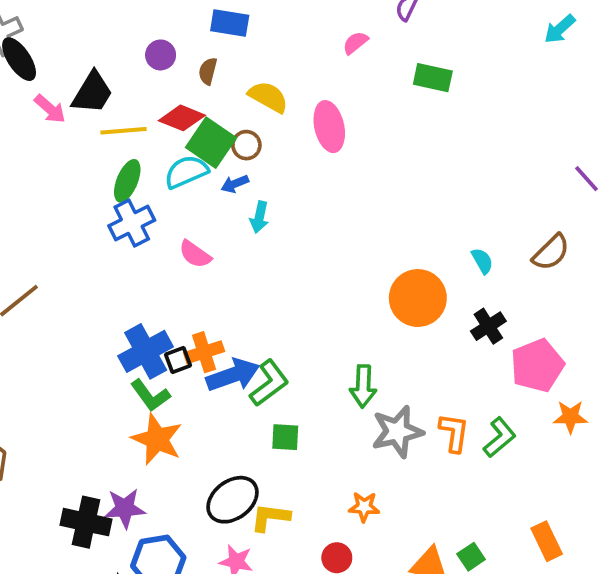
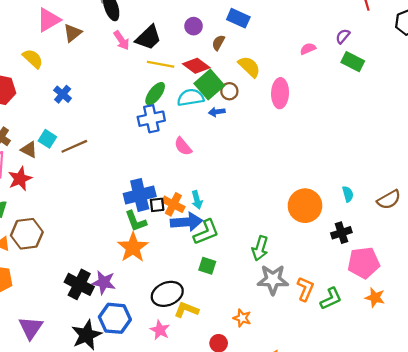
green rectangle: (433, 78) -> (353, 62), moved
cyan arrow: (259, 217) -> (197, 200), moved, turned -42
orange cross: (204, 352) -> (173, 204), turned 30

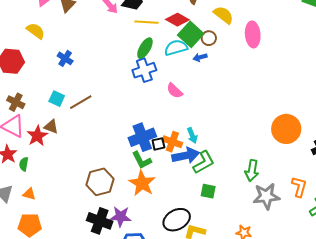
brown triangle: (29, 150) -> (51, 127), moved
brown hexagon: (27, 234) -> (100, 182), moved
orange L-shape: (305, 289) -> (299, 187), moved

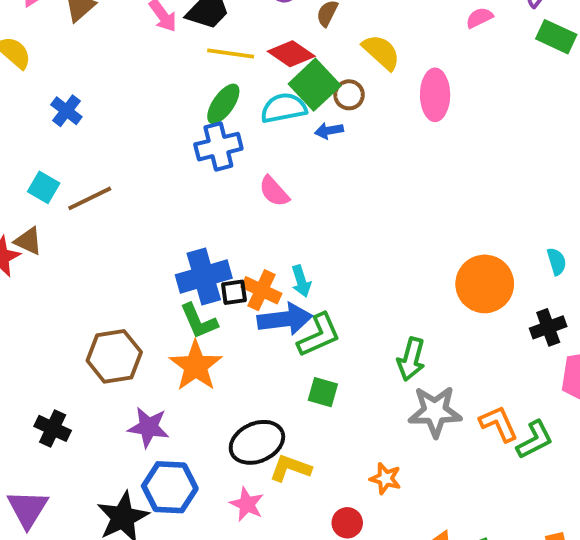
orange L-shape: (299, 187) -> (499, 424), moved, turned -45
black cross: (100, 221) -> (53, 428), moved, size x0.7

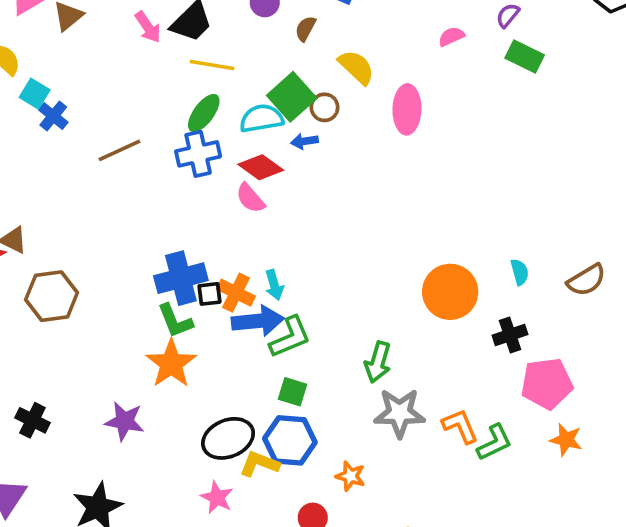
red diamond: (291, 54) -> (261, 167), moved
cyan square: (44, 187) -> (35, 94), moved
brown line: (90, 198) -> (120, 150), moved
brown hexagon: (114, 356) -> (52, 296), moved
blue hexagon: (170, 487) -> (290, 440), moved

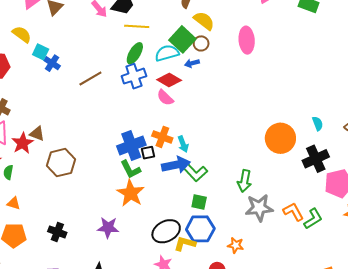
yellow semicircle: (356, 67) -> (204, 21), moved
orange cross: (236, 293) -> (162, 137), moved
black cross: (510, 335) -> (316, 159), size x1.4
green L-shape: (290, 337) -> (195, 172), turned 75

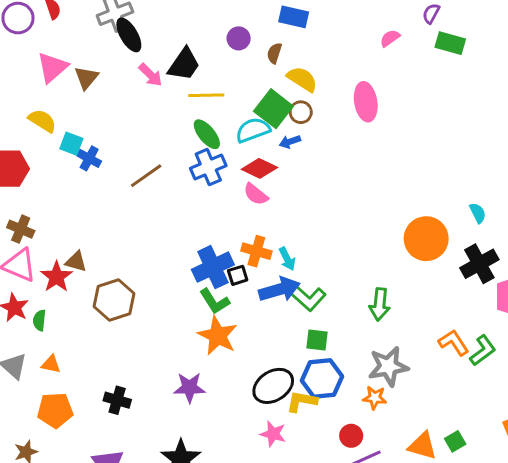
green ellipse: (135, 53) -> (207, 134), turned -65
gray star: (259, 208) -> (388, 366), moved

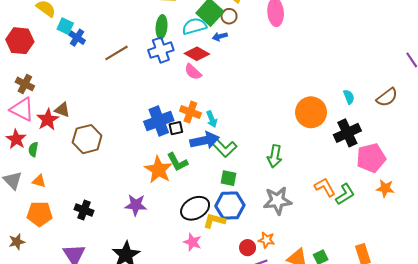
green ellipse: (207, 134) -> (162, 27), turned 40
green L-shape: (215, 301) -> (177, 162), moved
orange star: (375, 398) -> (266, 240), moved

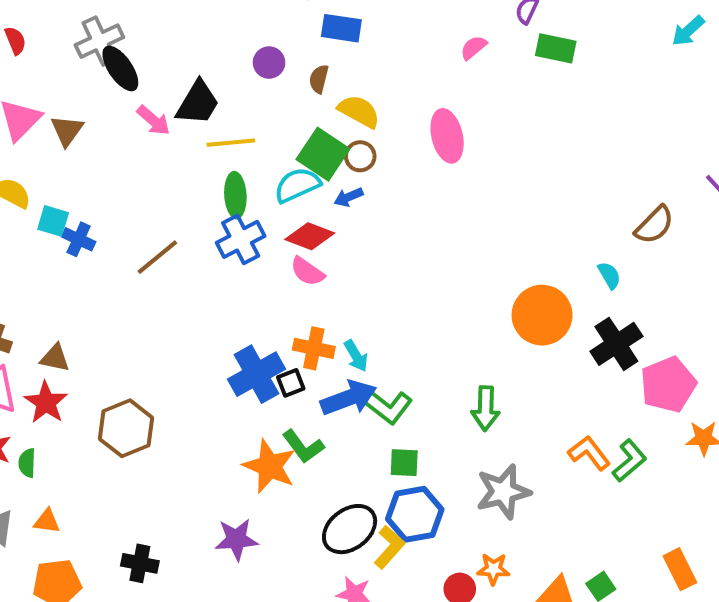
brown semicircle: (387, 97) -> (654, 225), moved
brown triangle: (62, 110) -> (55, 358), moved
yellow L-shape: (214, 221) -> (389, 547), turned 125

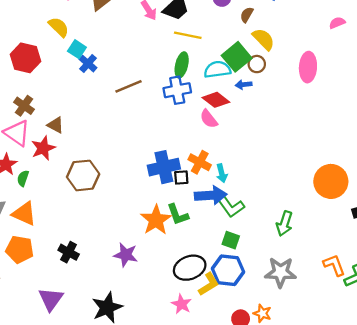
orange triangle: (47, 521) -> (24, 214), size x1.6

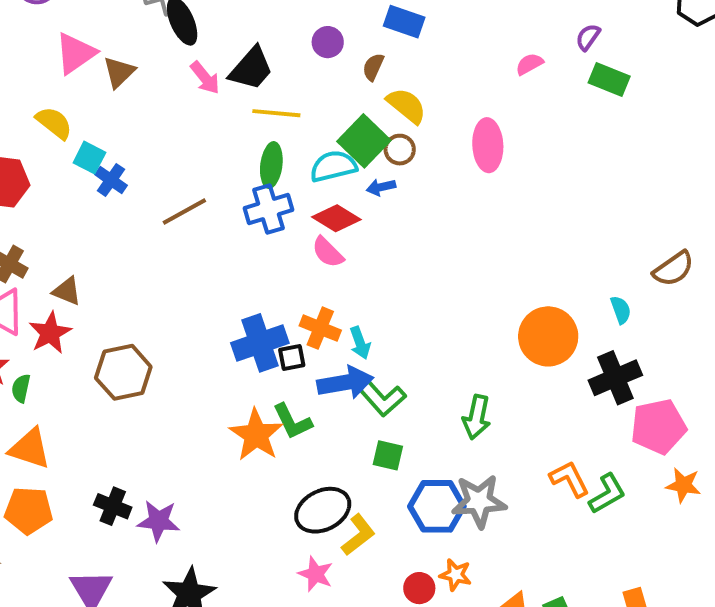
purple star: (126, 255) -> (158, 521), moved
blue hexagon: (228, 270) -> (437, 506), moved

